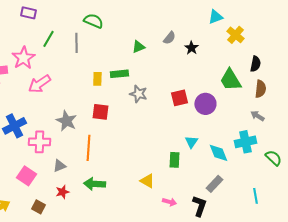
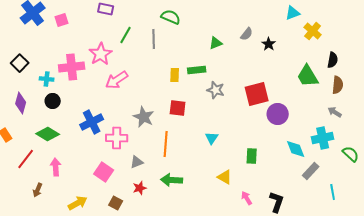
red square: (179, 98) -> (257, 94), size x1.4
purple circle: (205, 104) -> (278, 114), moved
cyan triangle: (191, 142) -> (212, 138), moved
gray rectangle: (214, 184) -> (311, 171), moved
pink arrow: (169, 202) -> (247, 198), turned -136

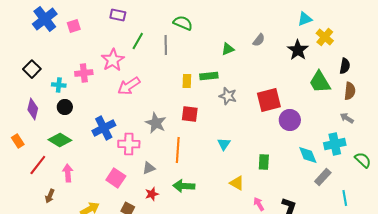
black star: (269, 44) -> (298, 50), moved, size x1.5
pink cross: (72, 67) -> (84, 73), size x0.7

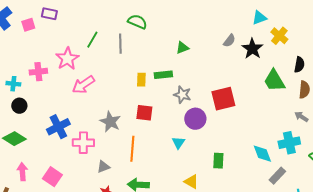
purple rectangle: (118, 15) -> (49, 14), moved
gray semicircle: (259, 40) -> (229, 41), moved
purple circle: (290, 120) -> (195, 119), moved
pink square: (116, 178) -> (52, 177), moved

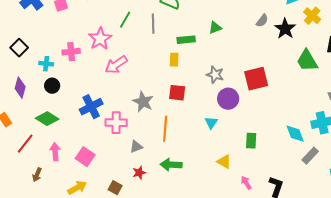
green rectangle: (163, 75) -> (186, 40), moved

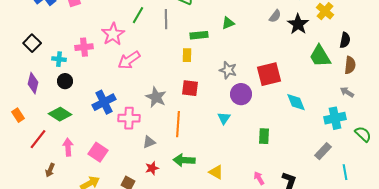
cyan diamond: (295, 134) -> (296, 102), moved
yellow triangle: (224, 162) -> (216, 172), moved

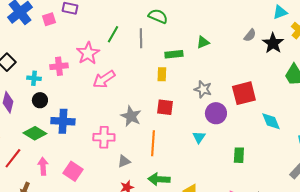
blue cross: (104, 102) -> (63, 121), moved, turned 30

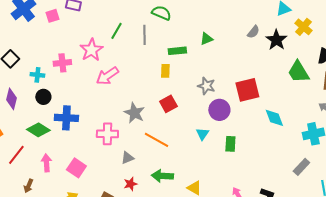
red square: (165, 107) -> (168, 104), turned -36
orange line: (153, 143) -> (156, 140), turned -65
green rectangle: (239, 155) -> (230, 144), moved

